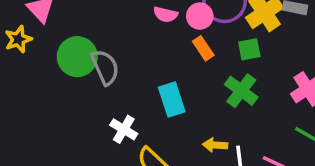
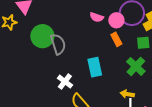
yellow arrow: (215, 145) -> (127, 94), moved

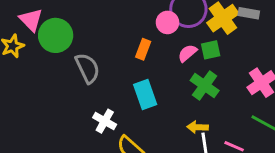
pink semicircle: (97, 17) -> (187, 53), moved, turned 128
green circle: (42, 36) -> (56, 35), moved
orange rectangle: (116, 39) -> (143, 49), moved, turned 56

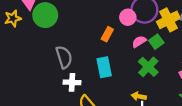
green square: (211, 50) -> (156, 42), turned -32
gray semicircle: (87, 68) -> (64, 57), moved
white cross: (105, 121) -> (72, 82), turned -35

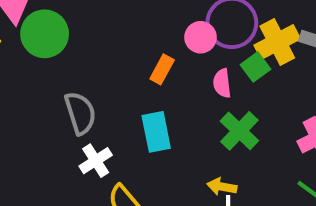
pink semicircle: (139, 42) -> (222, 83), turned -64
green square: (156, 42) -> (255, 67), moved
white cross: (72, 82) -> (96, 161), turned -35

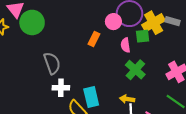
green square: (255, 67) -> (143, 36), turned 32
cyan rectangle: (156, 132) -> (91, 97), moved
white cross: (96, 161) -> (61, 88), turned 35

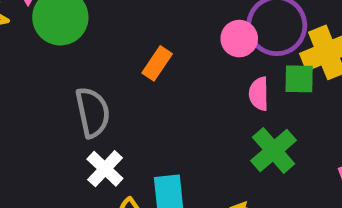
orange rectangle: (94, 39) -> (157, 63), moved
white cross: (61, 88) -> (105, 169), turned 35

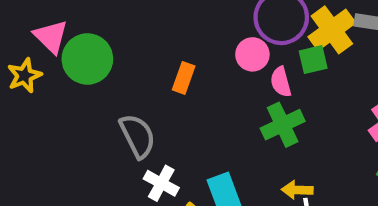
pink circle: (239, 39) -> (252, 54), moved
green cross: (274, 150) -> (283, 125), moved, turned 30

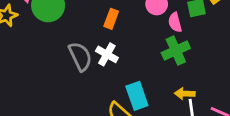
white cross: (161, 183) -> (107, 54), moved

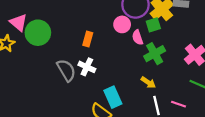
green cross: (176, 51) -> (155, 54), moved
yellow arrow: (185, 94) -> (148, 82), moved, turned -144

